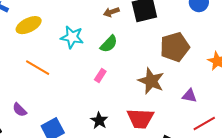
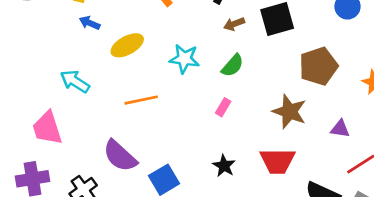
orange line: (38, 68) -> (141, 100), turned -40
purple semicircle: (20, 110) -> (120, 156), size x1.8

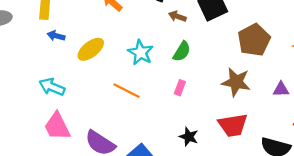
brown arrow: (234, 24) -> (177, 16), turned 49
cyan star: (184, 59) -> (141, 53), turned 30
orange line: (141, 100) -> (126, 91), moved, turned 48
pink trapezoid: (47, 128) -> (57, 126), moved

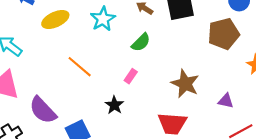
brown pentagon: (254, 40) -> (224, 34), moved
cyan star: (141, 53) -> (103, 19), moved
black star: (189, 137) -> (114, 105), moved

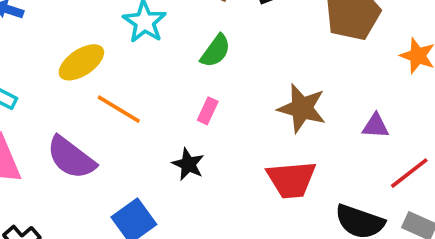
yellow ellipse: (55, 20) -> (81, 62), moved
purple semicircle: (43, 110) -> (71, 158), moved

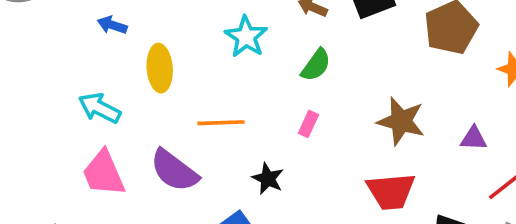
yellow ellipse: (81, 62) -> (160, 68), moved, turned -60
orange line: (119, 109) -> (221, 123), turned -33
black star: (188, 164) -> (268, 179), moved

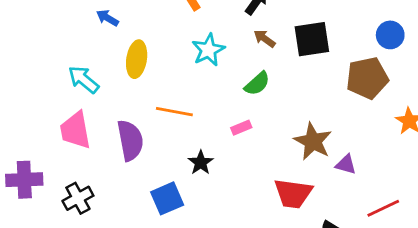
pink rectangle: (308, 124) -> (241, 128), turned 30
purple triangle: (474, 138) -> (346, 164), moved
purple semicircle: (174, 171) -> (130, 140), turned -150

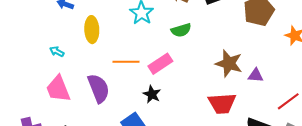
cyan arrow: (84, 80) -> (57, 51), size x0.6
green semicircle: (257, 84) -> (181, 30), turned 36
pink rectangle: (241, 128) -> (160, 64), moved, size x1.6

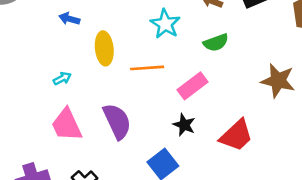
cyan arrow: (57, 51) -> (62, 78), turned 128
orange line: (126, 62) -> (147, 68), moved
red trapezoid: (222, 103) -> (236, 135), moved, turned -36

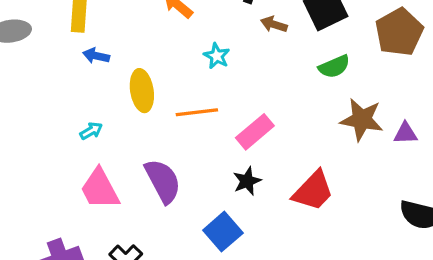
cyan star: (165, 24) -> (217, 56), size x0.7
green semicircle: (216, 43) -> (334, 67), moved
black star: (184, 125) -> (247, 181), turned 30

